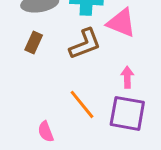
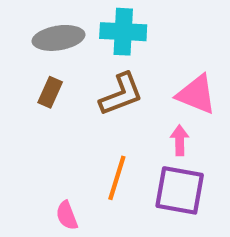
pink triangle: (121, 23) -> (196, 94), moved
orange line: (82, 104) -> (117, 178), turned 56

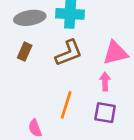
pink triangle: (196, 94) -> (115, 53), turned -36
purple square: (180, 190) -> (105, 113), size x0.7

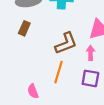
brown L-shape: (69, 53) -> (66, 43), moved

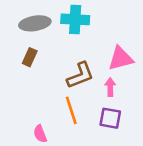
orange line: (58, 72) -> (71, 110), turned -35

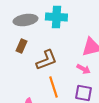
brown L-shape: (80, 75) -> (46, 60), moved
pink arrow: (110, 87) -> (83, 69), turned 120

